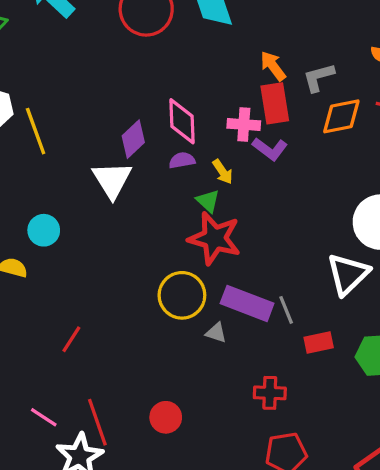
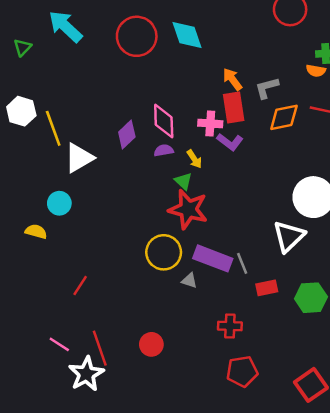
white triangle: (112, 180) -> (79, 158), moved, turned 32

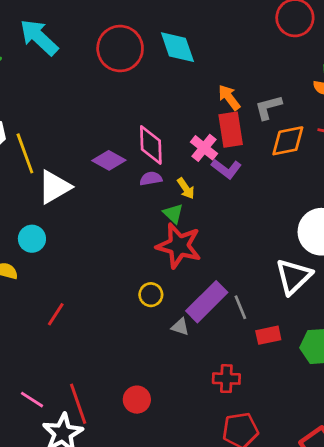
pink cross: (210, 123) -> (204, 148), turned 35
purple diamond: (127, 135) -> (109, 160), turned 72
yellow circle: (164, 252) -> (151, 295), size x0.6
purple rectangle: (213, 258) -> (207, 302), turned -66
red line: (80, 285) -> (56, 314), moved

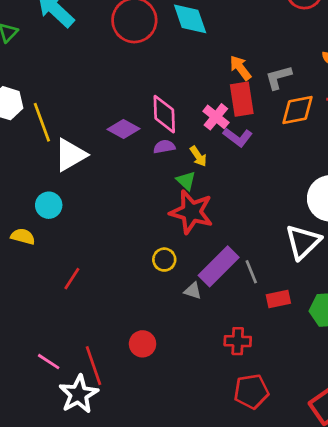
red circle: (137, 400) -> (143, 344), moved

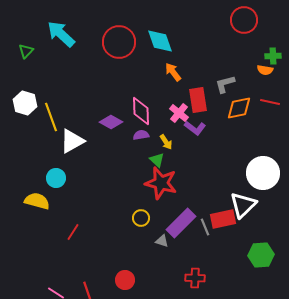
orange arrow: (240, 68) -> (173, 72), moved
yellow semicircle: (23, 236) -> (37, 201), size x1.4
red rectangle: (278, 299) -> (223, 219), moved, size x1.4

